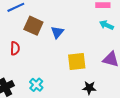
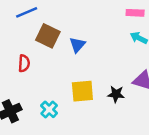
yellow square: (77, 62) -> (82, 91), moved
black star: (89, 88) -> (116, 94), moved

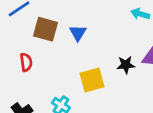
black star: (116, 94) -> (126, 65), moved

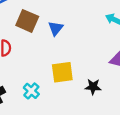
black star: (126, 65) -> (93, 87), moved

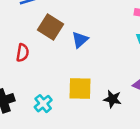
black star: (93, 87) -> (112, 99), moved

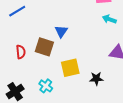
brown square: (50, 27) -> (44, 47), moved
black star: (112, 99) -> (96, 79), moved

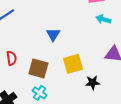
brown square: (44, 47) -> (38, 68), moved
yellow square: (70, 68) -> (73, 64), moved

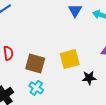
blue triangle: (53, 35) -> (75, 11), moved

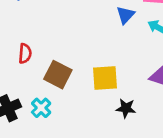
cyan cross: (36, 88) -> (41, 108), moved

